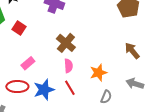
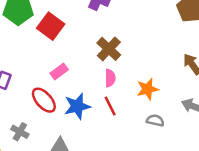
red square: (19, 28) -> (51, 26), size x1.5
red ellipse: (17, 87) -> (44, 100), turned 45
gray semicircle: (106, 97) -> (155, 120), turned -104

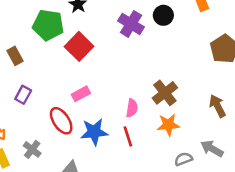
brown cross: (109, 49) -> (165, 93), moved
gray semicircle: (155, 120) -> (183, 159), moved, turned -42

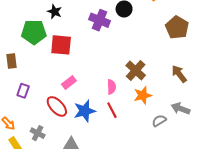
red square: (79, 46) -> (61, 45), turned -30
brown rectangle: (15, 56) -> (11, 61), turned 32

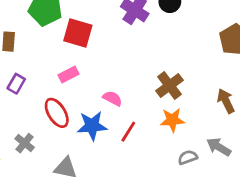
pink rectangle: (69, 82) -> (69, 75), moved
pink semicircle: (111, 87) -> (112, 98), moved, turned -72
red line: (112, 110) -> (128, 132), turned 49

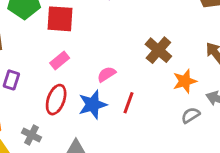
pink semicircle: (112, 98) -> (107, 74), turned -48
red ellipse: (57, 113) -> (56, 100), turned 64
orange star: (172, 120) -> (185, 81), moved

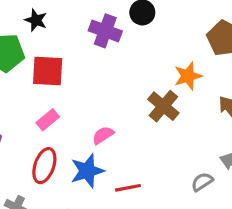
orange star: (185, 81) -> (188, 76), moved
red line: (128, 103) -> (128, 188), moved, turned 60

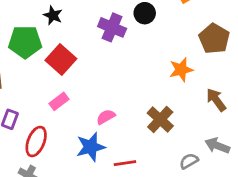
red square: (48, 71) -> (61, 59), turned 36
brown cross: (163, 106) -> (160, 119), moved
red ellipse: (44, 166) -> (36, 142), moved

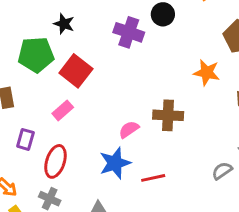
orange star: (181, 70) -> (207, 73), turned 30
pink rectangle: (59, 101) -> (63, 110), moved
brown cross: (160, 119) -> (168, 115), moved, turned -36

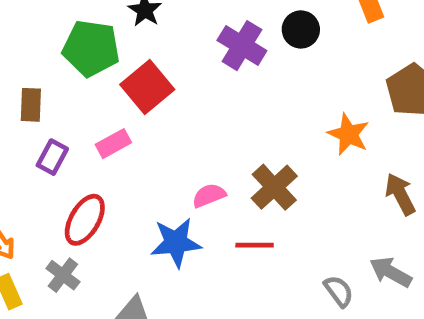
brown cross: (168, 115) -> (274, 187), turned 32
purple rectangle: (25, 139) -> (52, 157), moved
gray semicircle: (222, 171) -> (339, 291), turned 75
red line: (153, 178) -> (255, 245), moved

